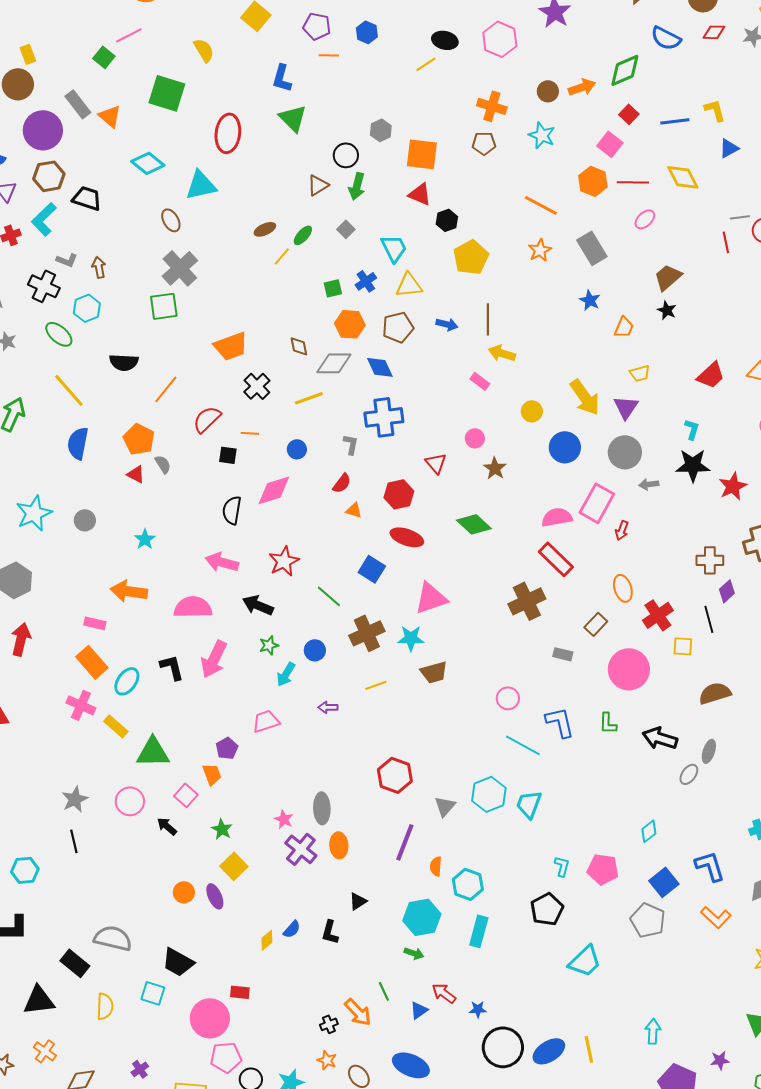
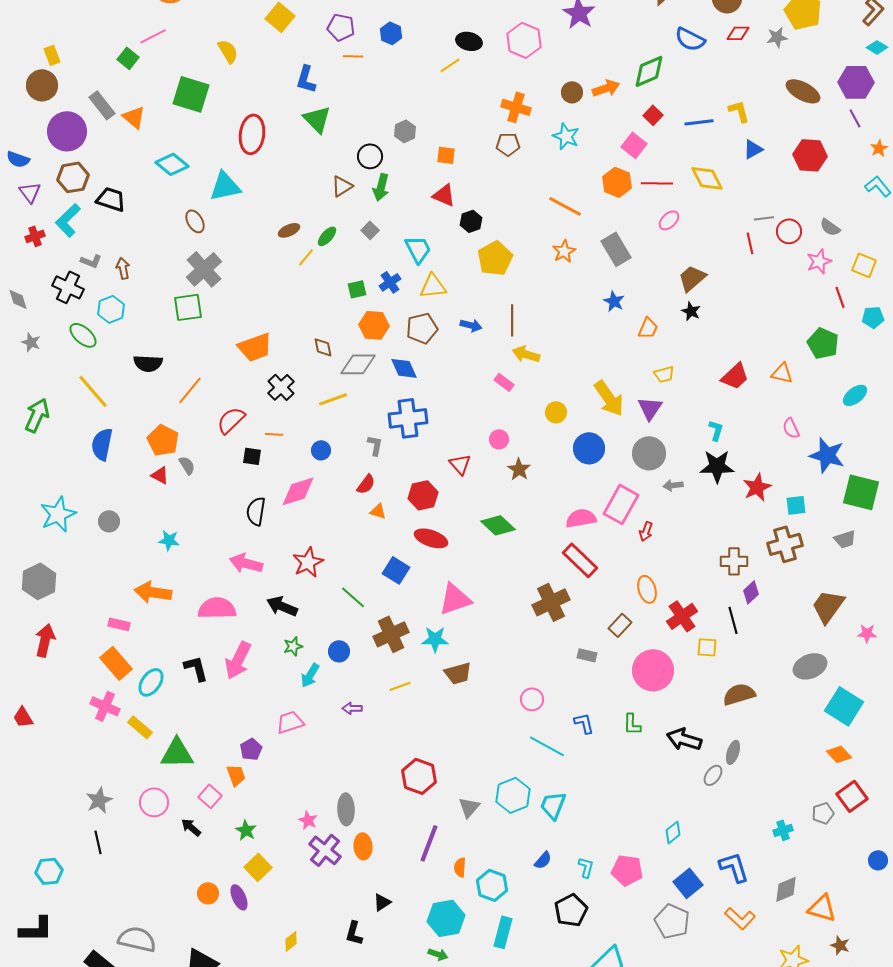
orange square: (422, 154) -> (446, 155), size x0.6
cyan star: (145, 539) -> (169, 540), turned -30
blue L-shape: (560, 722) -> (584, 723), size x0.7
blue semicircle: (292, 929) -> (543, 860), moved

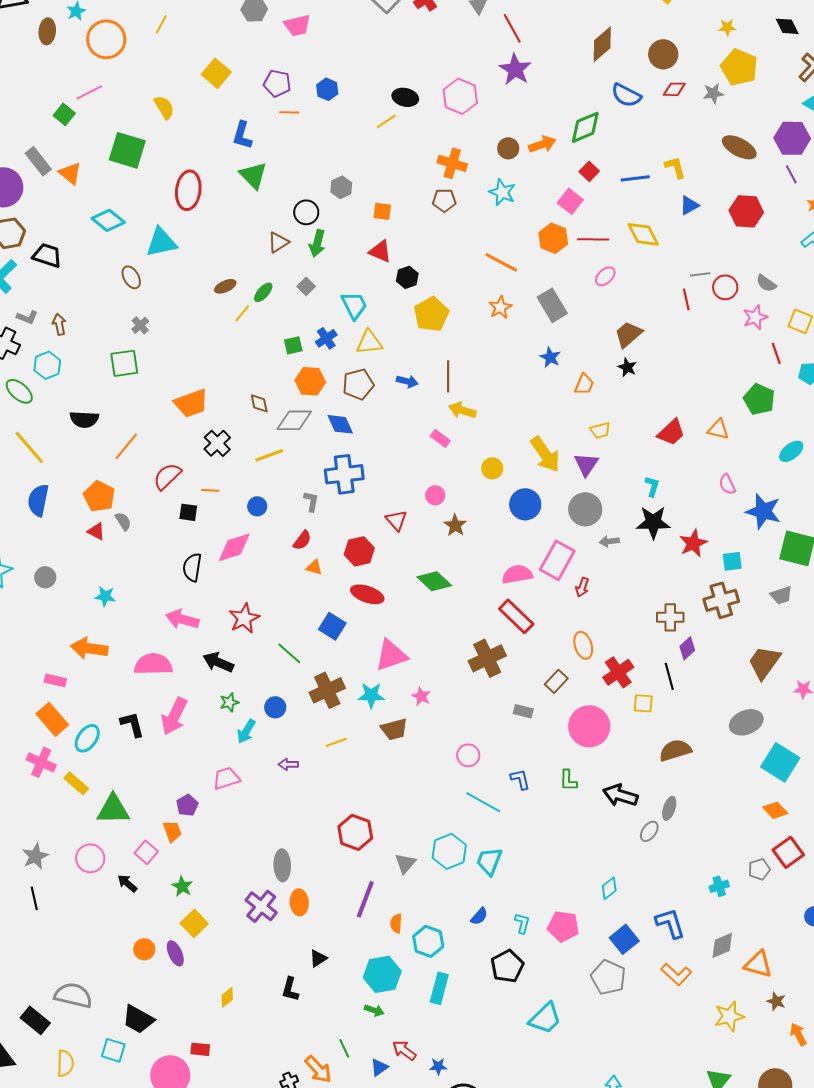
gray cross: (204, 269) -> (140, 325), size x0.5
pink star: (308, 820) -> (421, 696), moved

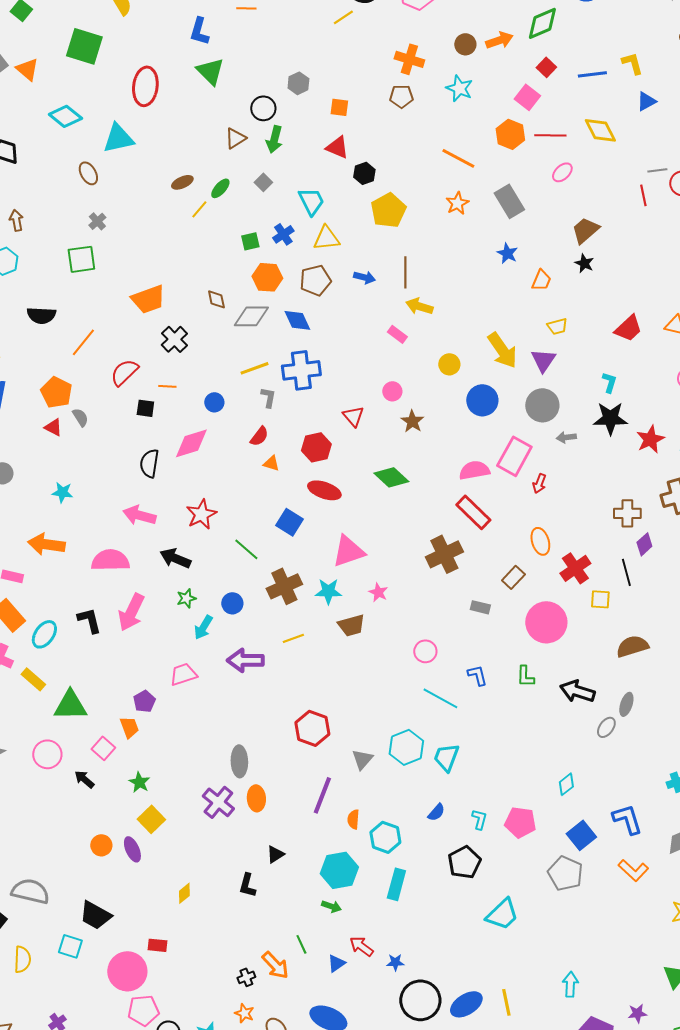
yellow line: (269, 455) -> (254, 368), moved
purple arrow: (288, 764) -> (245, 660), size x1.8

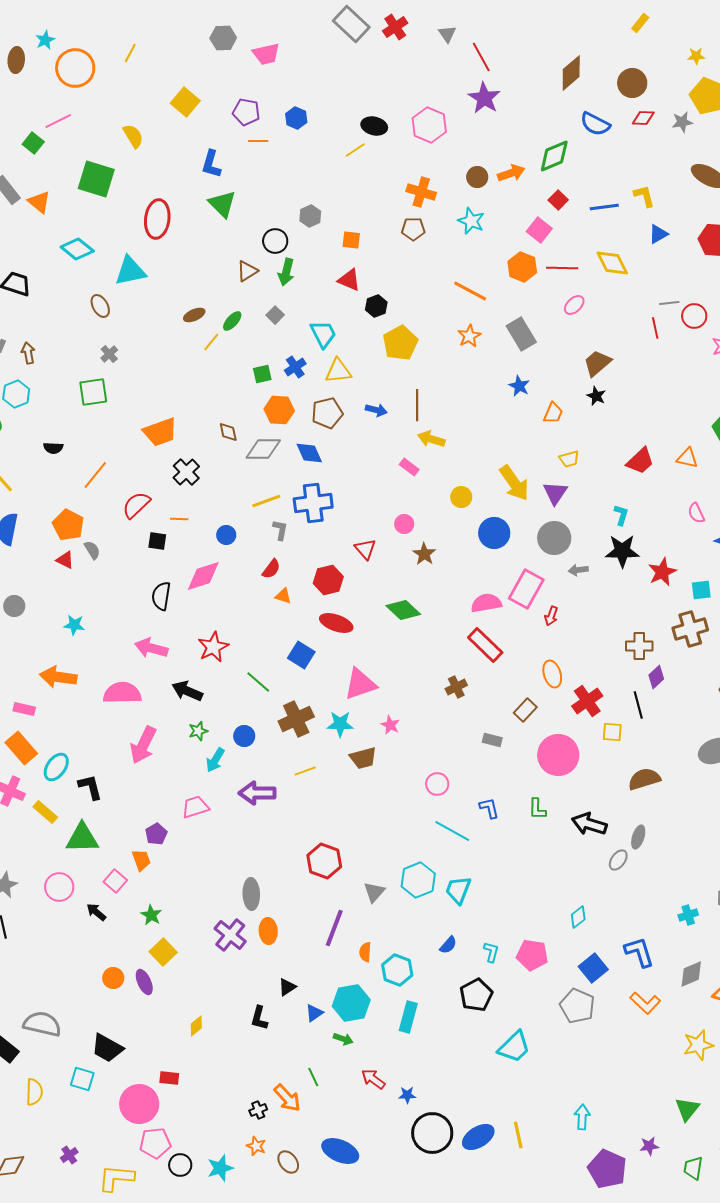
black semicircle: (41, 315) -> (53, 448), size x0.7
brown cross: (444, 554) -> (456, 687), size x0.6
black L-shape: (89, 620) -> (90, 787), moved
blue triangle: (336, 963) -> (314, 1013), moved

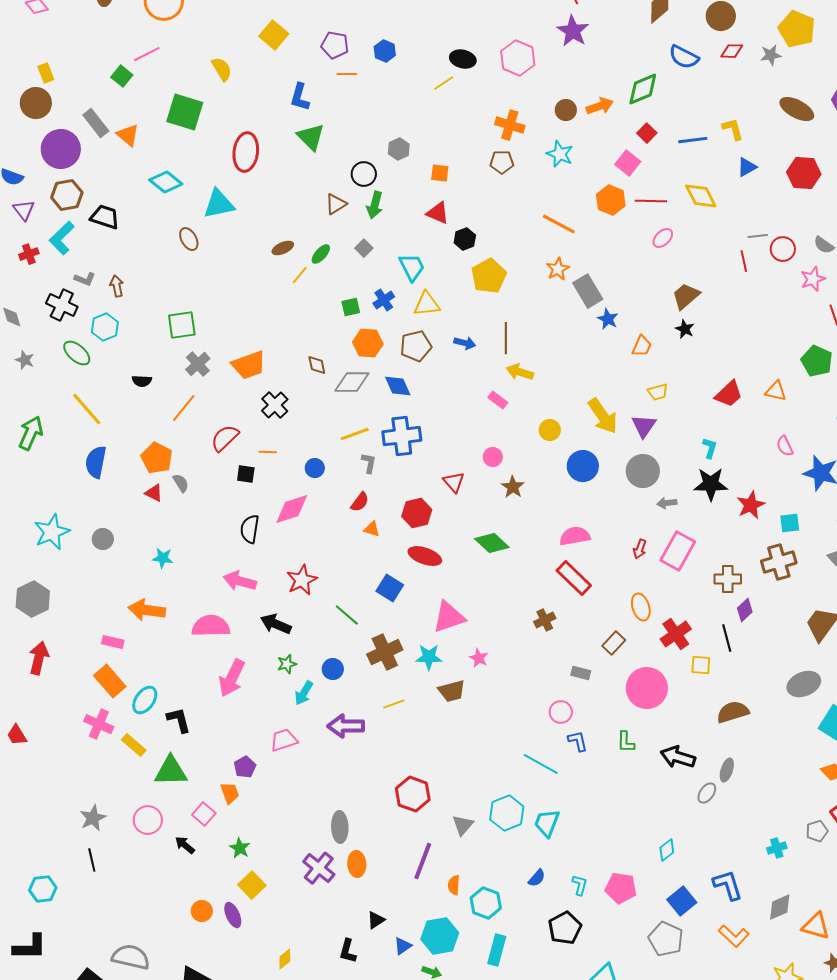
gray rectangle: (521, 334) -> (588, 291), moved
gray cross: (109, 354) -> (198, 364), moved, size x1.4
pink rectangle: (526, 589) -> (678, 551), moved
pink circle: (437, 784) -> (561, 712), moved

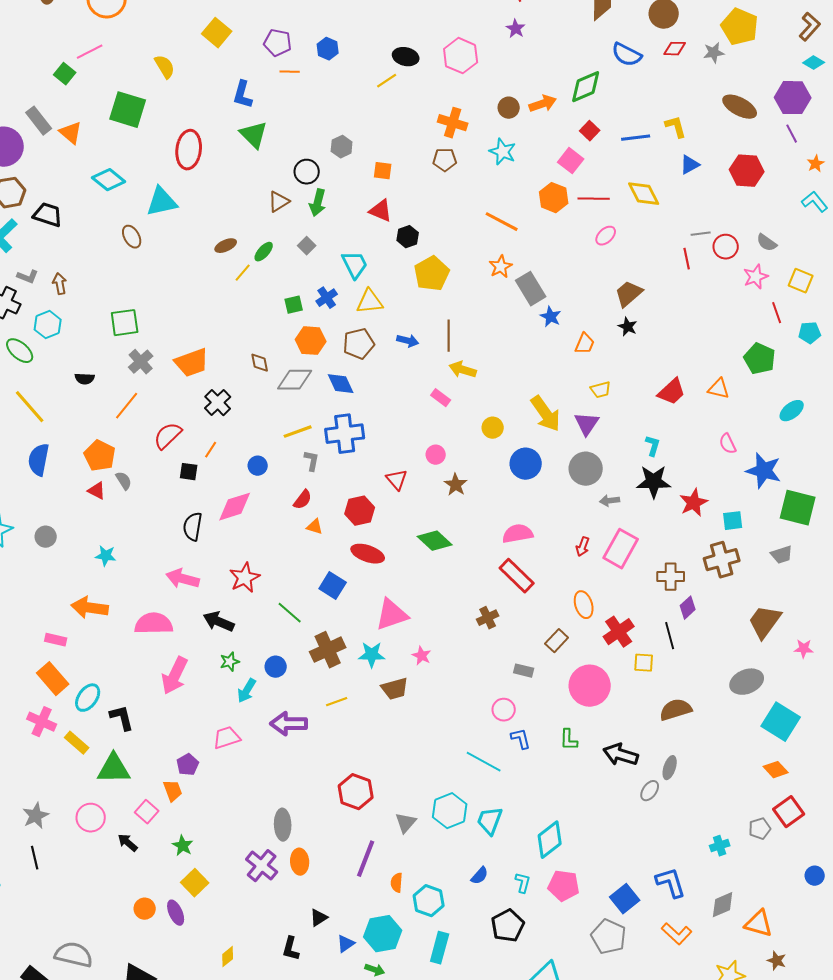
purple star: (573, 31) -> (516, 29), size x0.6
orange line: (268, 452) -> (211, 450), turned -60
cyan diamond: (667, 850) -> (550, 840), moved, size x1.6

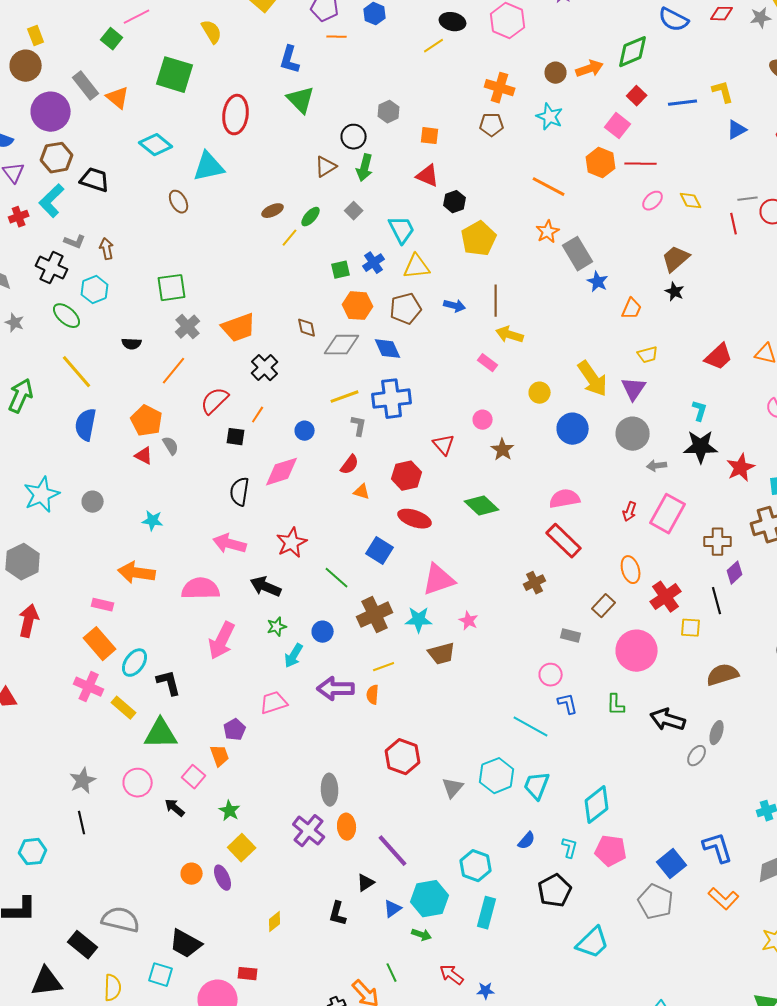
yellow diamond: (644, 194) -> (691, 201), moved, size x0.7
purple line: (366, 859) -> (393, 851), moved, turned -63
orange semicircle: (397, 883) -> (373, 695), moved

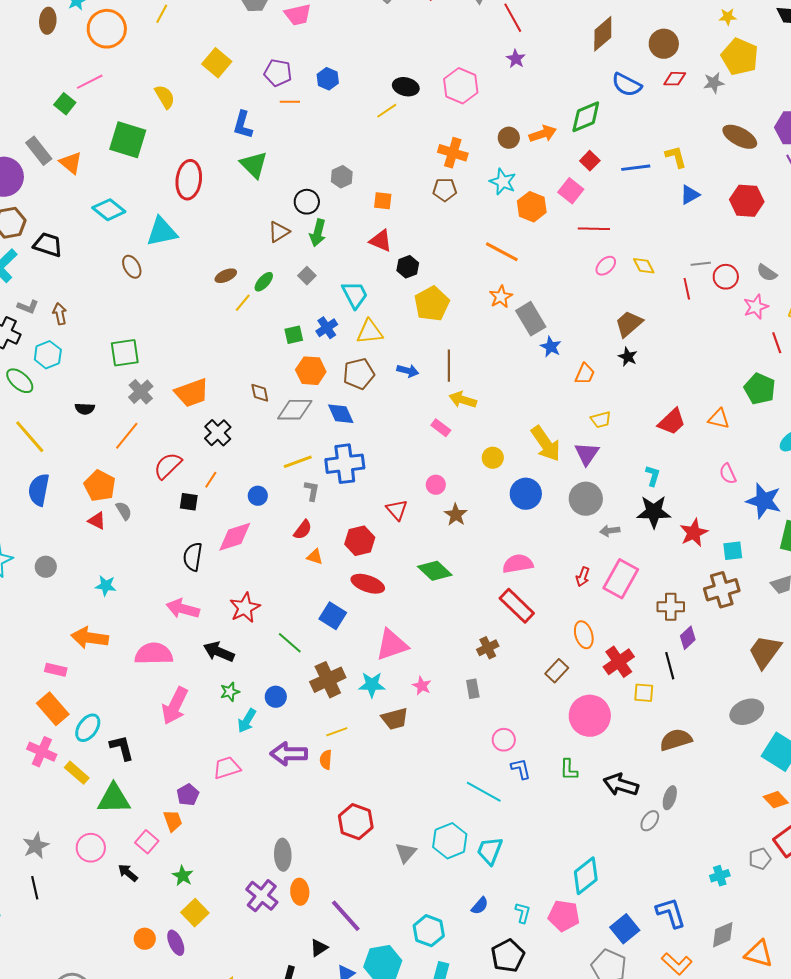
orange hexagon: (601, 163) -> (532, 207), moved
gray rectangle: (571, 636) -> (473, 689), moved, turned 66
cyan diamond: (597, 805) -> (586, 876), moved

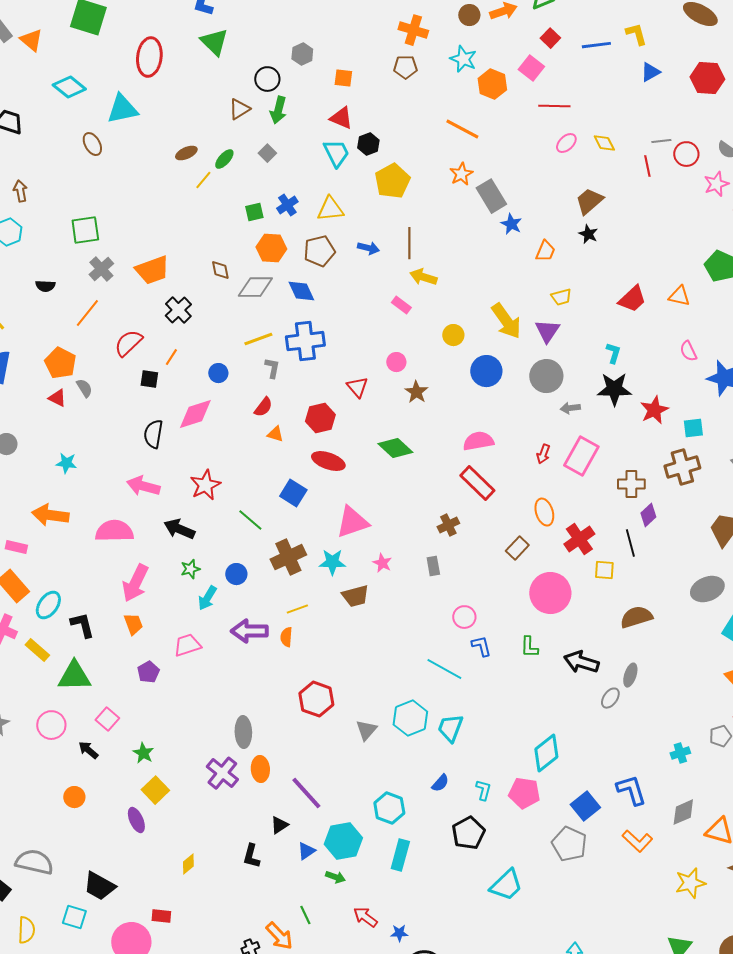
cyan trapezoid: (355, 295) -> (336, 153), moved
orange trapezoid: (173, 821) -> (133, 624), moved
orange circle: (145, 939) -> (74, 797), moved

